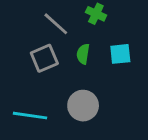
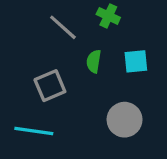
gray square: (44, 58) -> (50, 86), moved
gray circle: (83, 106) -> (125, 120), moved

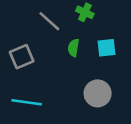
gray square: (50, 86) -> (22, 57), moved

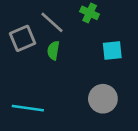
green semicircle: (73, 48) -> (53, 50), moved
gray square: (22, 57) -> (22, 38), moved

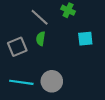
gray square: (22, 38) -> (17, 47), moved
gray circle: (103, 99) -> (52, 81), moved

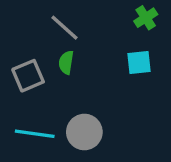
green cross: (68, 10) -> (146, 18), moved, turned 32

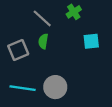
green cross: (146, 18) -> (74, 12), moved

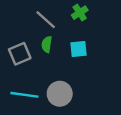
cyan square: (91, 41) -> (78, 49), moved

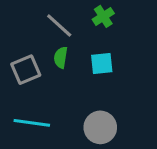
gray circle: (60, 94) -> (100, 127), moved

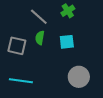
gray square: (26, 70) -> (17, 46), turned 36
gray circle: (100, 127) -> (79, 77), moved

